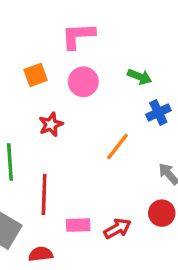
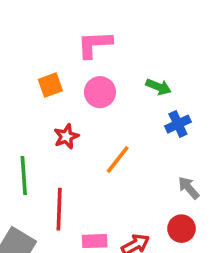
orange line: (117, 147) -> (118, 159), moved

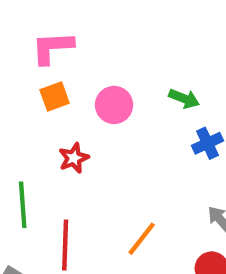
pink L-shape: (95, 44) -> (52, 48), moved
orange line: (118, 159) -> (142, 239), moved

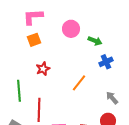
pink circle: (114, 105) -> (71, 29), moved
orange line: (142, 239) -> (79, 83), moved

